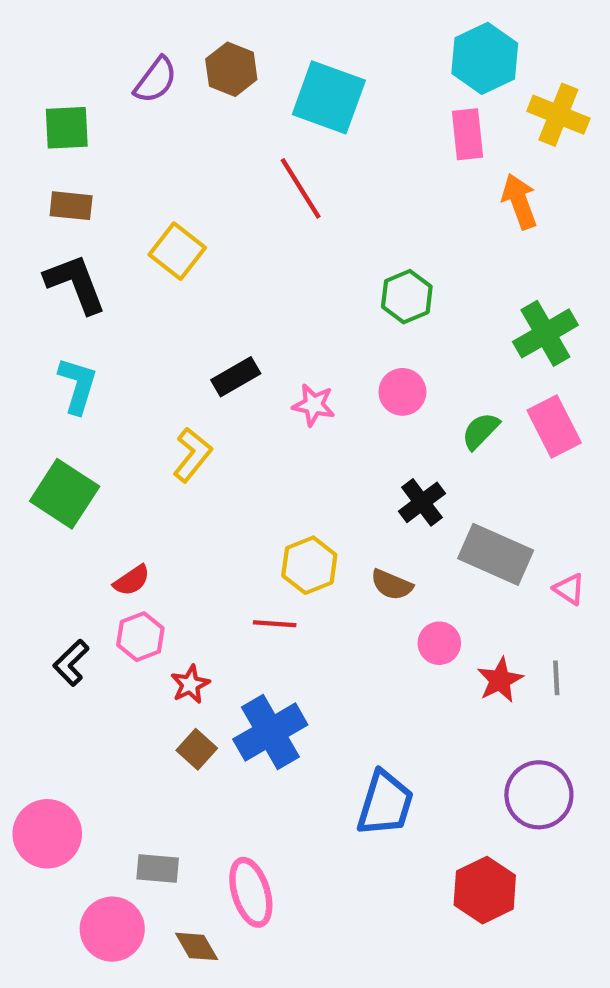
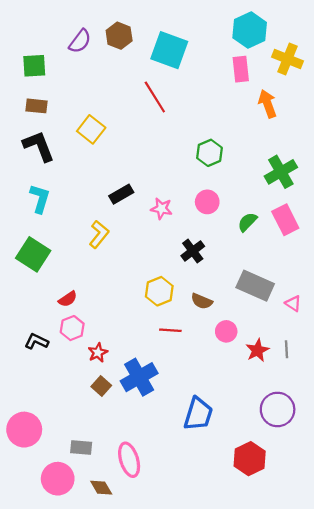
black cross: (422, 502) -> (193, 251), moved
red line: (275, 624) -> (170, 330), moved
black L-shape: (71, 663) -> (36, 341), turned 70

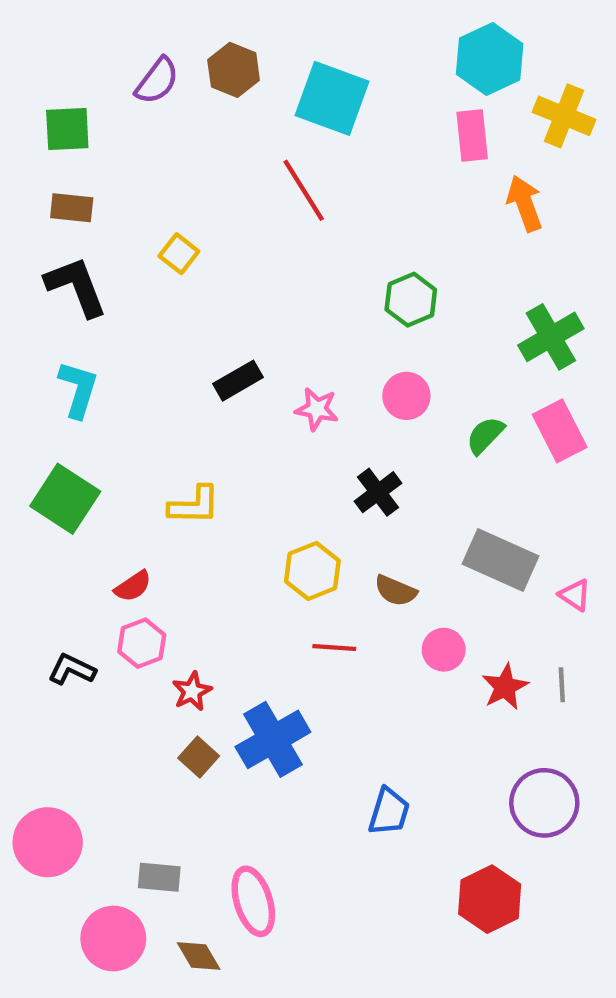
yellow square: (91, 129) -> (179, 254), size x0.7
yellow L-shape: (99, 234) -> (194, 505), moved, turned 52
blue trapezoid: (198, 414) -> (389, 812), size x0.7

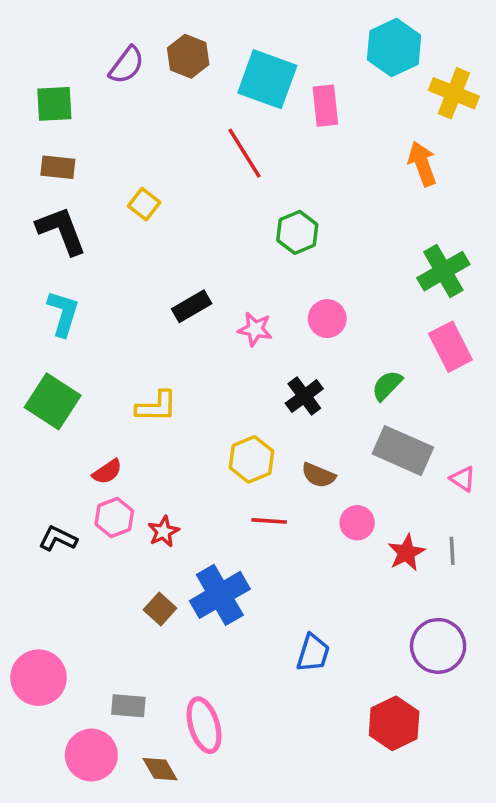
pink rectangle: (472, 136) -> (325, 106), moved
green hexagon: (411, 300) -> (297, 232), moved
green semicircle: (485, 435) -> (387, 385), moved
red star: (192, 691) -> (164, 532), moved

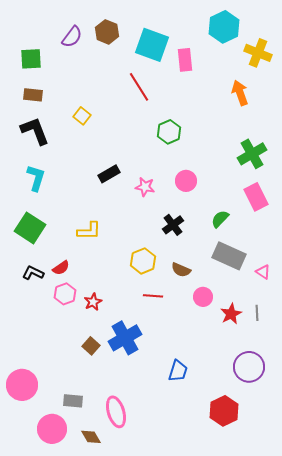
black L-shape: (58, 539) -> (33, 273), moved

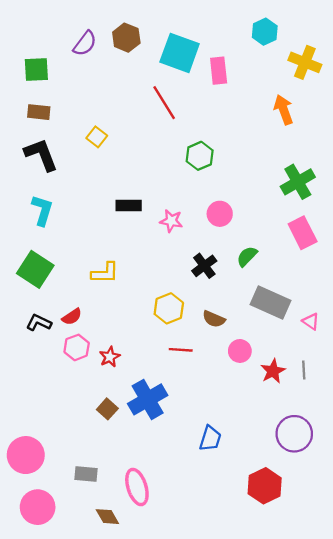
cyan hexagon: (224, 27) -> (265, 32), size x0.7
black rectangle: (109, 174) -> (129, 205), turned 30
green semicircle: (220, 219) -> (247, 256), moved
pink circle: (52, 429) -> (38, 507), moved

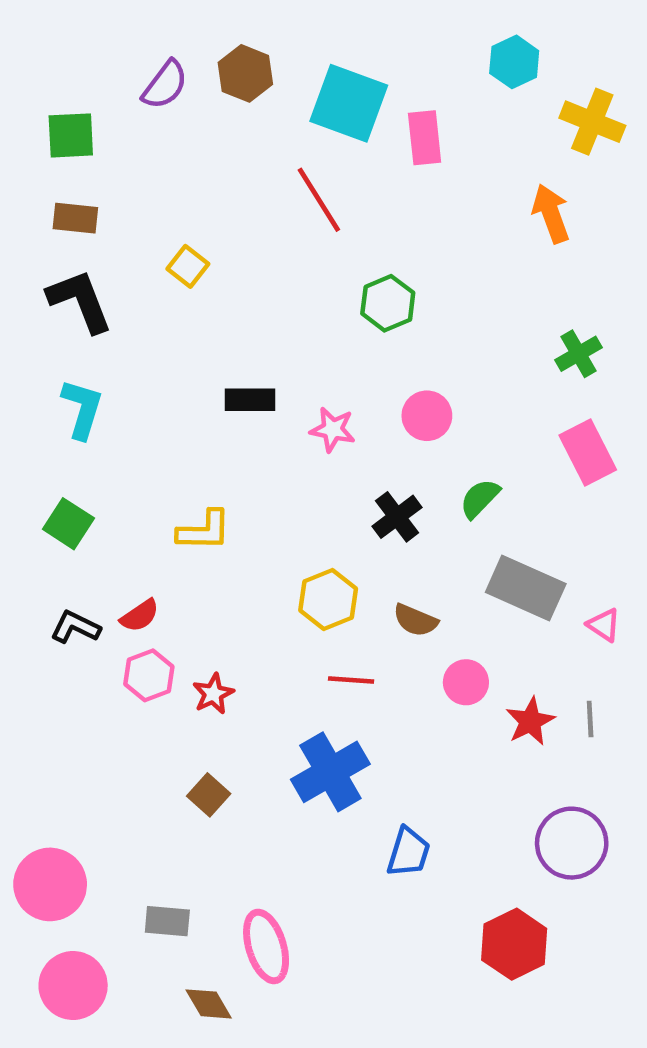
green cross: (298, 182) -> (579, 354), size x0.7
green square: (35, 269) -> (68, 524), size x0.7
blue cross: (148, 399) -> (330, 772), moved

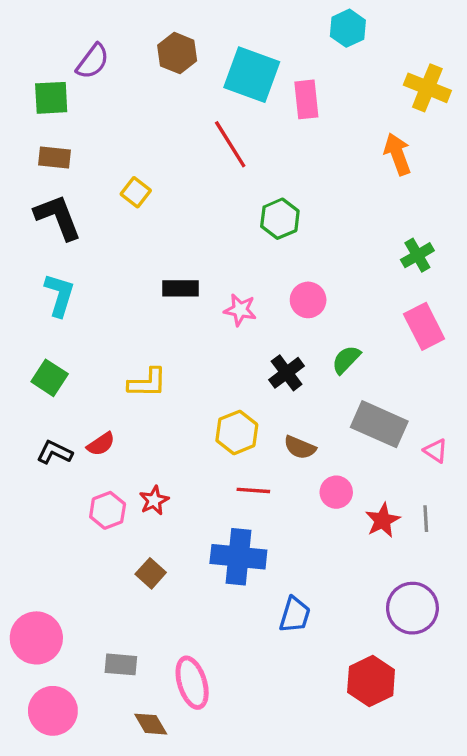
cyan hexagon: (514, 62) -> (348, 28), moved
purple semicircle: (165, 85) -> (93, 61), moved
pink hexagon: (149, 675) -> (108, 510), moved
blue cross: (330, 772) -> (238, 557), turned 36

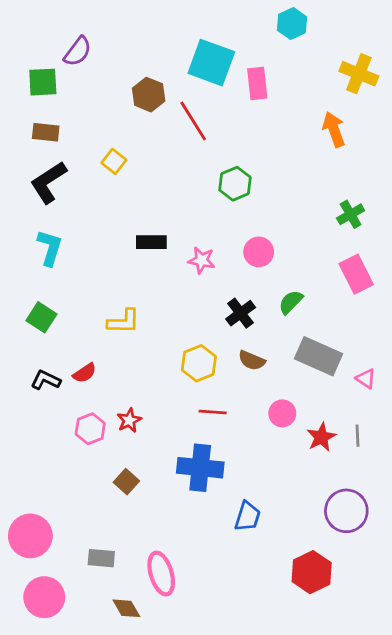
brown hexagon: (177, 53) -> (149, 95), moved
black L-shape: (58, 217) -> (48, 182), turned -102
brown semicircle: (300, 447) -> (252, 360), moved

